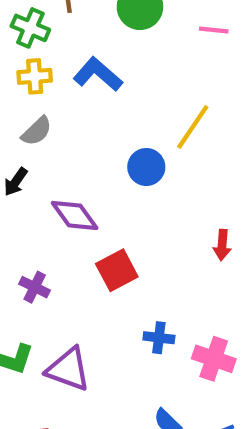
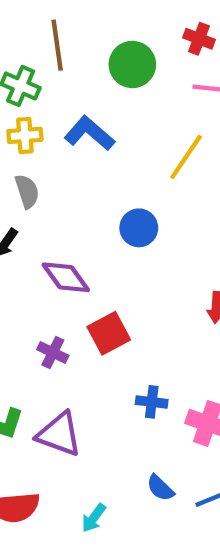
yellow line: (193, 127) -> (186, 157), moved
gray semicircle: (37, 131) -> (27, 191), turned -64
purple cross: (35, 287) -> (53, 353), moved

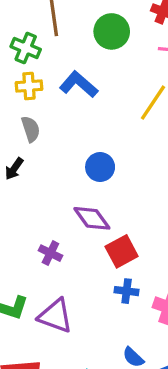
blue circle: (139, 228) -> (100, 167), moved
purple diamond: (66, 277) -> (92, 218), moved
red square: (109, 333) -> (122, 251), moved

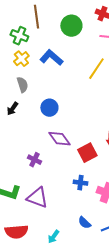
yellow cross: (29, 86) -> (21, 59), turned -35
blue circle: (100, 167) -> (49, 108), moved
red square: (122, 251) -> (87, 153), moved

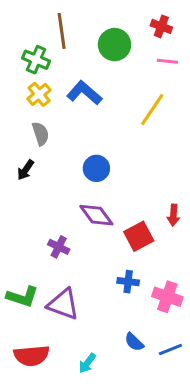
blue circle: (49, 108) -> (96, 168), moved

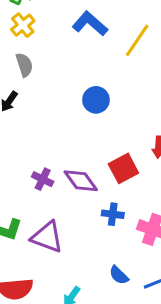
blue L-shape: (84, 93) -> (90, 24), moved
blue circle: (96, 168) -> (96, 100), moved
purple diamond: (96, 215) -> (81, 181), moved

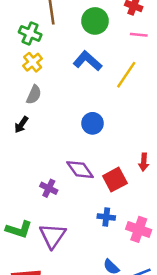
gray semicircle: (24, 65) -> (34, 95), turned 42
purple diamond: (81, 181) -> (80, 170), moved
purple triangle: (47, 237) -> (53, 236), turned 44

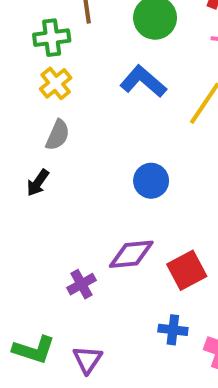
green cross: (30, 33) -> (52, 38), turned -30
purple diamond: (80, 170) -> (131, 254), turned -60
purple cross: (49, 188) -> (81, 284), turned 35
purple triangle: (53, 236) -> (87, 360), size x0.7

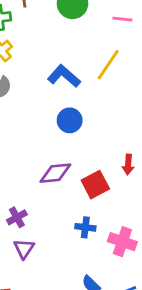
blue L-shape: (143, 81) -> (64, 76), moved
purple cross: (81, 284) -> (17, 217), moved

